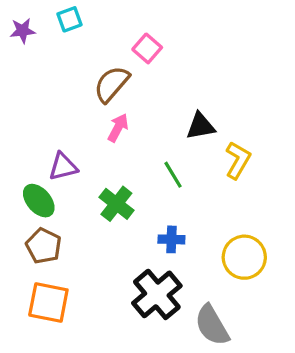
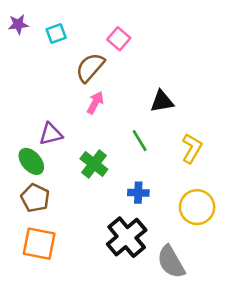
cyan square: (69, 19) -> (56, 34), moved
yellow L-shape: (238, 160) -> (192, 148), moved

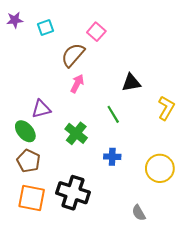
yellow L-shape: (192, 148) -> (166, 108), moved
black cross: (127, 237) -> (73, 193), moved, turned -32
gray semicircle: (171, 262) -> (139, 213), size x0.6

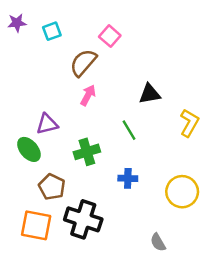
green cross: (76, 133) -> (87, 152), turned 35
brown pentagon: (28, 161) -> (52, 187), moved

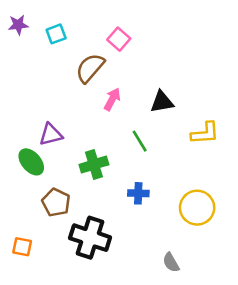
pink arrow: (88, 95) -> (112, 99), moved
yellow L-shape: (189, 123) -> (205, 133), turned 56
orange square: (36, 225) -> (22, 247), moved, size x0.6

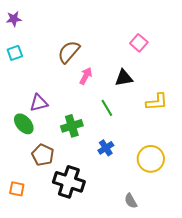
cyan square: (56, 34) -> (15, 53), moved
pink square: (119, 39) -> (139, 43), moved
blue cross: (138, 193) -> (106, 148), turned -35

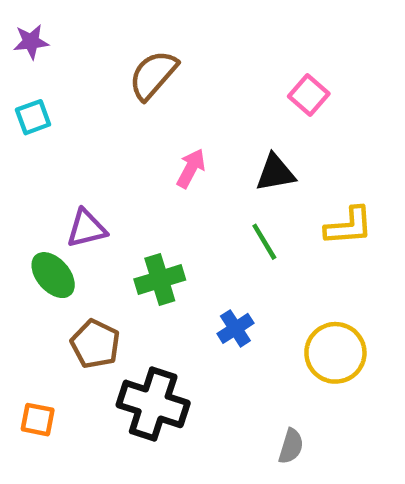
brown semicircle: (69, 52) -> (153, 75), moved
green line: (107, 108) -> (264, 242), moved
gray semicircle: (131, 201) -> (291, 446), turned -133

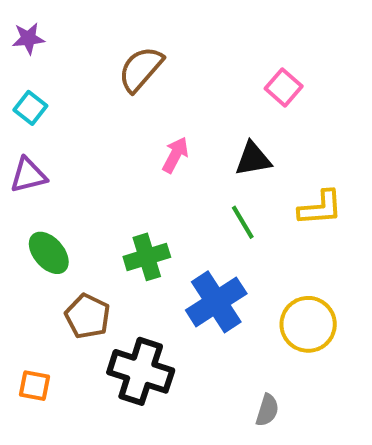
cyan square: (33, 117) -> (30, 108), turned -32
purple triangle: (86, 228) -> (28, 175), moved
blue cross: (235, 328) -> (216, 302), size x1.8

